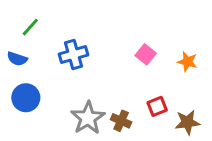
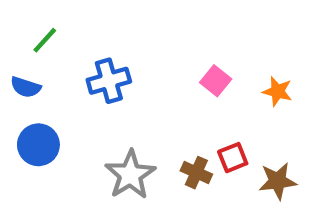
brown cross: (121, 121) -> (196, 173), moved

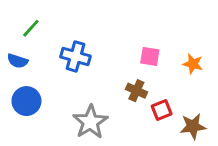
blue cross: (109, 81) -> (75, 56), turned 32
pink square: (216, 81) -> (150, 56), turned -30
brown cross: (196, 173) -> (136, 91), moved

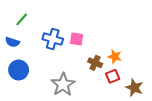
pink square: (150, 56) -> (76, 39), moved
orange star: (193, 64) -> (115, 57), moved
brown star: (193, 126) -> (134, 88), turned 30

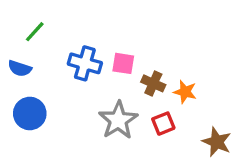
brown cross: (95, 63) -> (153, 83), moved
red square: (113, 76) -> (163, 124), moved
gray star: (63, 84) -> (118, 120), moved

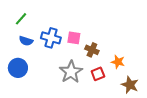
blue semicircle: (20, 68) -> (26, 41), moved
orange star: (185, 92) -> (118, 62), moved

